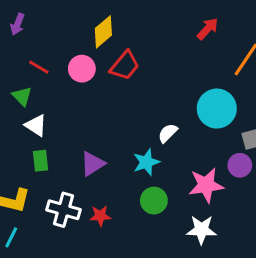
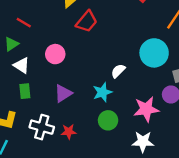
pink circle: (82, 69) -> (55, 54), moved
green triangle: (22, 96) -> (11, 44), turned 40

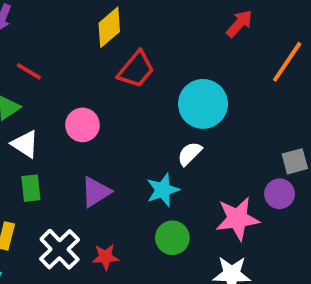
cyan circle: (154, 53) -> (203, 104), moved
white cross: (42, 127) -> (60, 249), turned 30

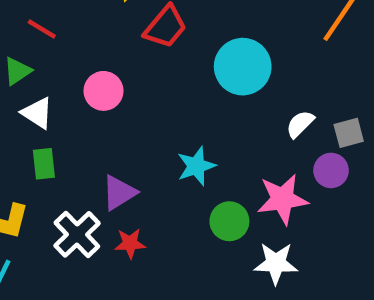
white semicircle: (190, 154) -> (300, 124), moved
purple triangle: (96, 192) -> (119, 193), moved
green circle: (172, 238) -> (229, 221), moved

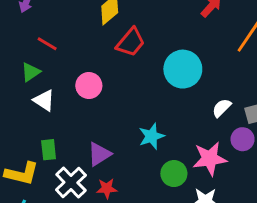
green rectangle: (44, 164) -> (49, 150), moved

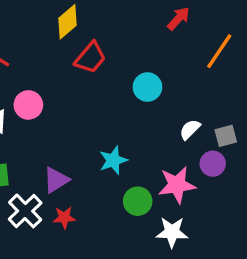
cyan circle: (183, 69) -> (147, 87), size x0.7
pink circle: (89, 86) -> (28, 105), moved

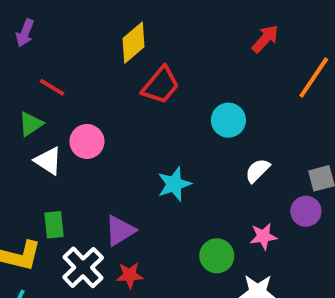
white semicircle: (190, 129) -> (257, 171), moved
cyan star: (113, 160) -> (174, 184), moved
pink star: (177, 185) -> (263, 236), size x0.6

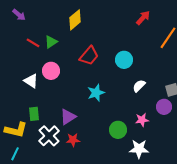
purple arrow: (25, 33) -> (19, 15), turned -72
red trapezoid: (161, 85) -> (89, 56), moved
green triangle: (31, 124) -> (51, 42), moved

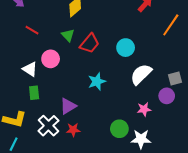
green triangle: (51, 42) -> (68, 35), moved, turned -40
white semicircle: (139, 86) -> (141, 74), size x1.6
green rectangle: (34, 114) -> (34, 93), moved
green circle: (118, 130) -> (119, 129), moved

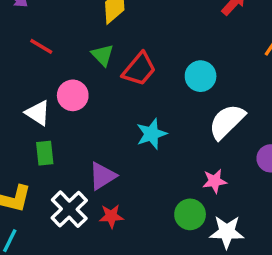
pink star: (144, 109) -> (215, 181), moved

